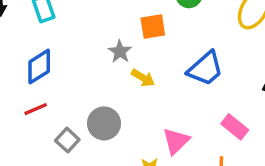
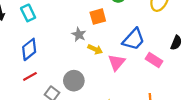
pink rectangle: (235, 127) -> (154, 60), moved
pink triangle: (176, 141) -> (117, 62), moved

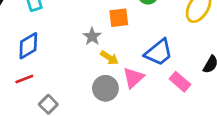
gray circle: (74, 81) -> (105, 88), moved

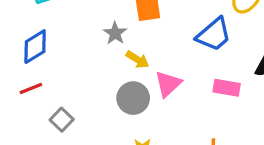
blue trapezoid: (159, 52) -> (214, 34), moved
pink rectangle: (180, 82) -> (227, 88), turned -30

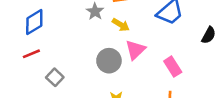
yellow arrow: (137, 59) -> (121, 25), moved
pink rectangle: (227, 88) -> (173, 67), moved, turned 48

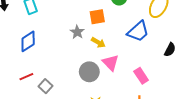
pink triangle: (135, 50) -> (111, 63), turned -30
red line: (31, 54) -> (26, 77), moved

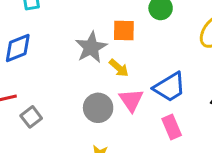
blue trapezoid: (138, 31) -> (170, 87), moved
gray star: (77, 32) -> (91, 47), size x1.5

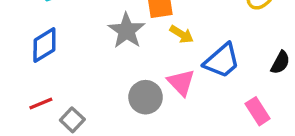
yellow arrow: (119, 68) -> (182, 34), moved
pink rectangle: (172, 127) -> (258, 111), moved

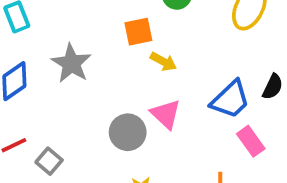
gray star: (126, 31) -> (71, 63), moved
blue trapezoid: (222, 61) -> (230, 100), moved

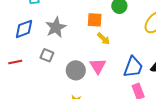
blue trapezoid: (230, 100) -> (133, 67), turned -40
gray square: (49, 161) -> (47, 55), moved, turned -32

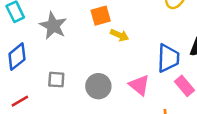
gray star: (56, 27) -> (53, 26), moved
pink triangle: (98, 66) -> (139, 85), moved

